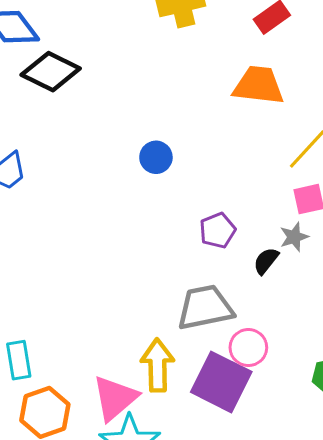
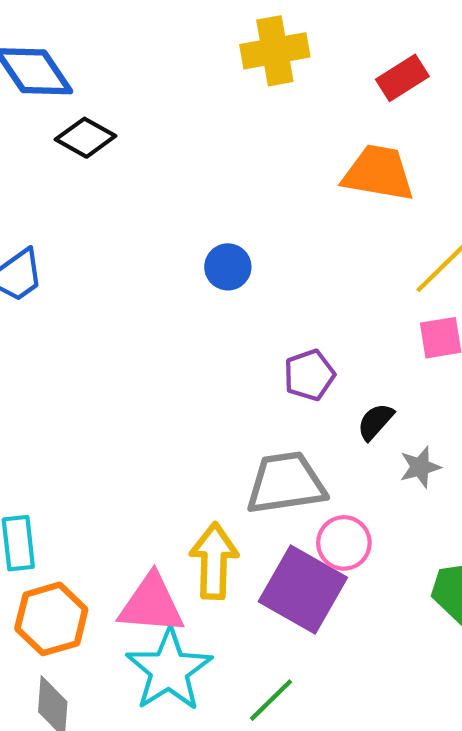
black diamond: (51, 72) -> (86, 138), size x0.7
gray star: (294, 237) -> (420, 467), moved
pink triangle: (115, 398) -> (151, 604), turned 42

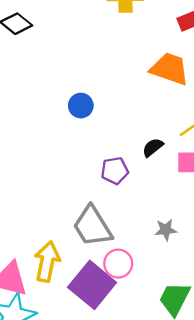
black semicircle: (375, 422) -> (153, 147), moved
gray trapezoid: (286, 483) -> (92, 226), turned -123

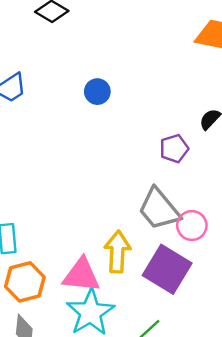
blue circle: (81, 106) -> (97, 92), moved
pink circle: (118, 264) -> (192, 226), moved

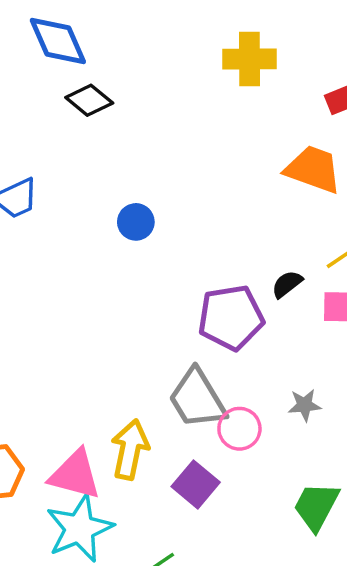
purple pentagon: (174, 149) -> (231, 318), size x1.6
purple square: (167, 269) -> (196, 484), size x0.7

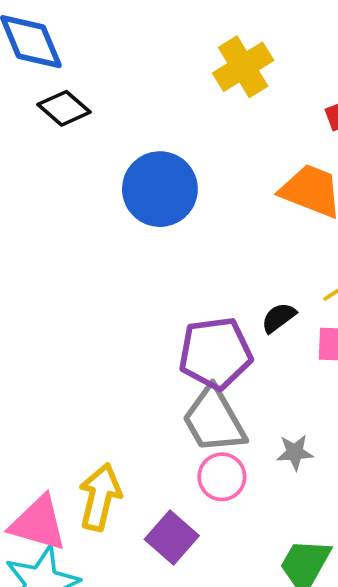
yellow cross: (250, 59) -> (243, 67), turned -33
blue circle: (136, 222) -> (160, 189), moved, size x1.8
gray trapezoid: (197, 399) -> (214, 420), moved

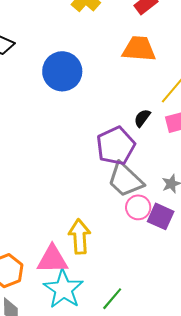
purple square: (172, 538) -> (161, 216), moved

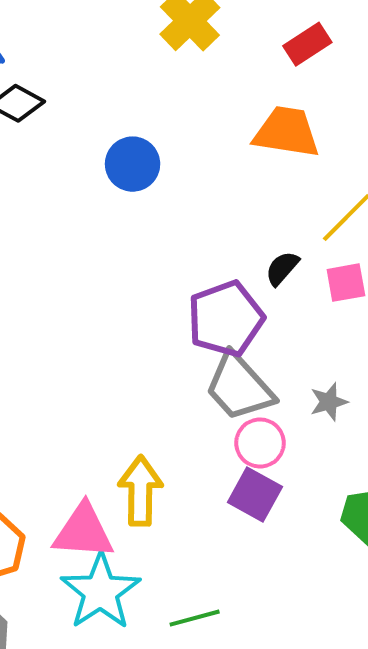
blue circle: (62, 71) -> (133, 164), size x0.7
purple square: (161, 216) -> (255, 495), moved
green line: (112, 299) -> (195, 618), turned 30

